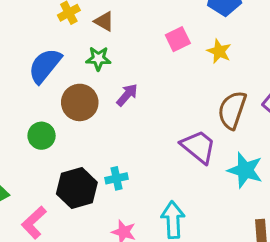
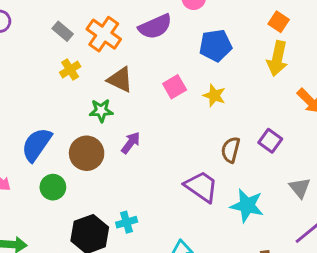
brown triangle: (104, 21) -> (120, 80), moved, size x1.4
blue semicircle: (45, 66) -> (37, 145), moved
brown semicircle: (232, 110) -> (231, 150), size x0.7

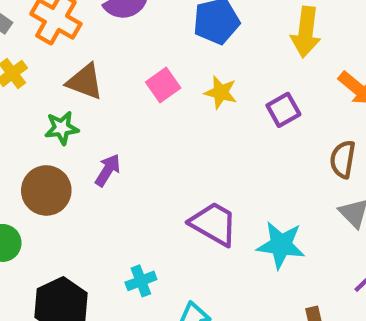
purple square: (270, 141) -> (283, 110), moved, turned 30
brown semicircle: (231, 150) -> (343, 159), moved
cyan cross: (127, 222) -> (141, 281), moved

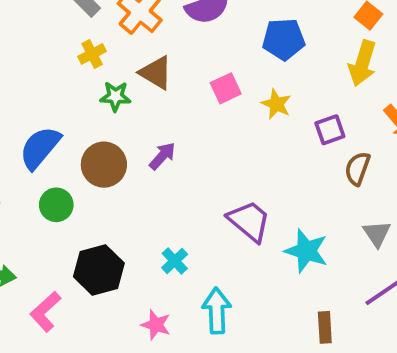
green star: (62, 128) -> (115, 96), moved
brown semicircle: (343, 159) -> (357, 169), moved
cyan cross: (141, 281) -> (175, 261), turned -32

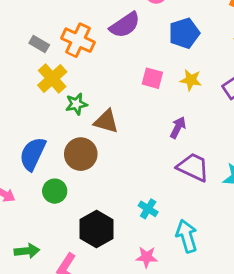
yellow cross: (92, 54) -> (52, 79), size x1.5
brown triangle: (156, 73) -> (106, 121), moved
pink square: (226, 88) -> (152, 78), turned -35
purple arrow: (162, 156) -> (178, 127), moved

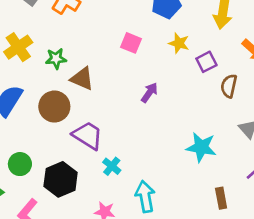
yellow cross: (52, 79) -> (18, 47), moved
yellow star: (191, 80) -> (179, 43), moved
purple trapezoid: (193, 167) -> (88, 135), moved
green circle: (55, 191) -> (20, 164), moved

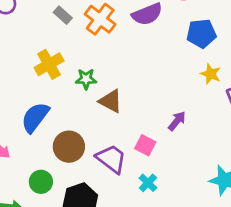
pink square: (131, 43) -> (145, 145), moved
brown circle: (54, 107) -> (69, 147), moved
cyan cross: (112, 166) -> (148, 183), moved

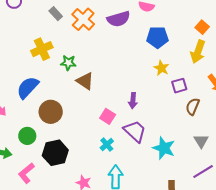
purple arrow: (177, 121) -> (133, 101), turned 140
purple trapezoid: (111, 159) -> (135, 131), moved

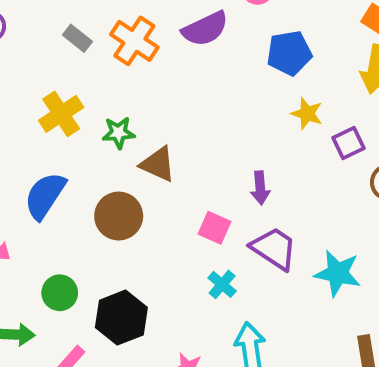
brown circle: (51, 112) -> (119, 216), moved

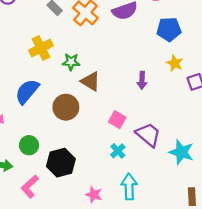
purple arrow: (260, 188) -> (142, 80), moved

